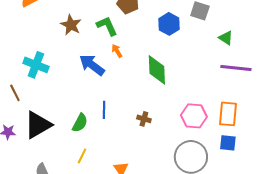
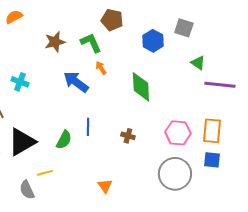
brown star: (71, 25) -> (55, 42), turned 30
green triangle: (226, 38) -> (198, 63), moved
cyan cross: (36, 65) -> (20, 82), size x0.7
yellow line: (82, 156) -> (45, 173), moved, turned 49

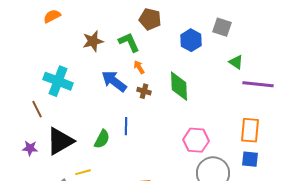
cyan cross: (20, 82) -> (58, 81), size x1.6
pink hexagon: (178, 133) -> (196, 140), moved
brown cross: (128, 136) -> (144, 91), moved

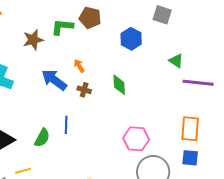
gray square: (222, 27) -> (162, 15), moved
green L-shape: (129, 42) -> (62, 27), moved, turned -60
green diamond: (179, 86) -> (119, 85), size x0.7

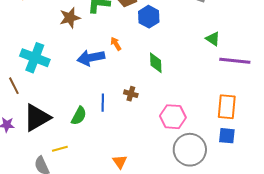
blue hexagon: (131, 39) -> (149, 17), moved
blue arrow: (54, 80) -> (91, 58), turned -48
brown cross: (84, 90) -> (131, 94), moved

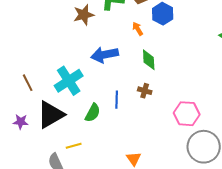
orange arrow: (116, 44) -> (138, 29), moved
cyan cross: (35, 58) -> (69, 81), moved, turned 36
green diamond: (156, 63) -> (149, 60), moved

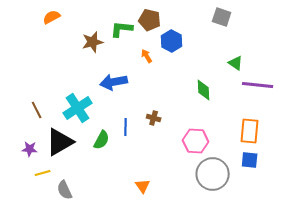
green diamond: (149, 60) -> (204, 90), moved
yellow line: (74, 146) -> (43, 173), moved

